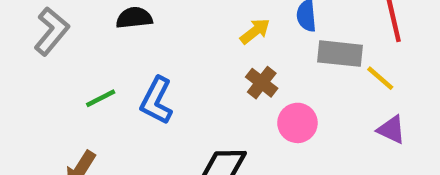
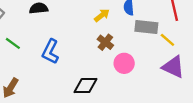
green line: (101, 98) -> (13, 43), moved, turned 63
purple triangle: (391, 130) -> (173, 67), size x1.5

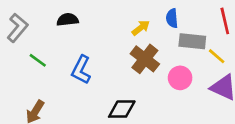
brown cross: (105, 42) -> (145, 59), size x1.5
pink circle: (124, 63) -> (180, 78), moved

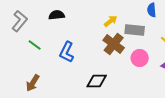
blue semicircle: (172, 18) -> (152, 10), moved
gray rectangle: (192, 41) -> (135, 30), moved

